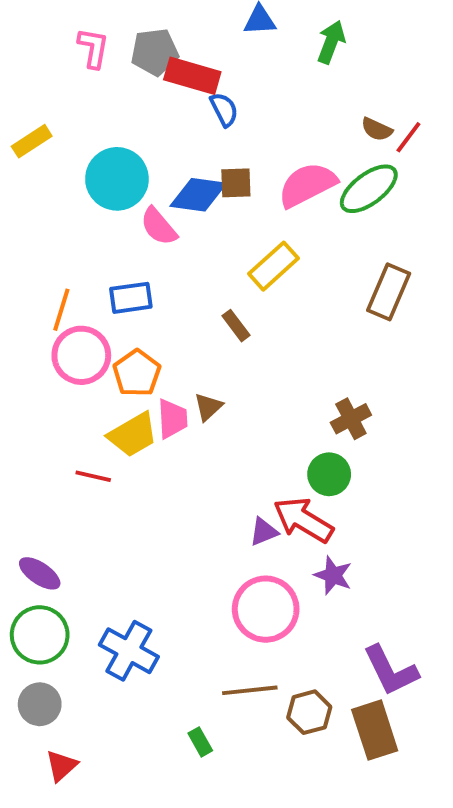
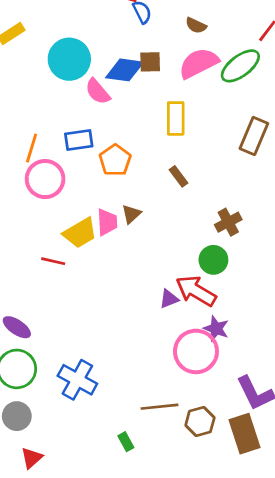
brown semicircle: (377, 129) -> (196, 25), moved
yellow rectangle: (274, 266) -> (176, 118), turned -48
brown rectangle: (236, 326) -> (178, 176), moved
orange pentagon: (137, 373) -> (115, 160), moved
pink circle: (266, 609) -> (196, 351), moved

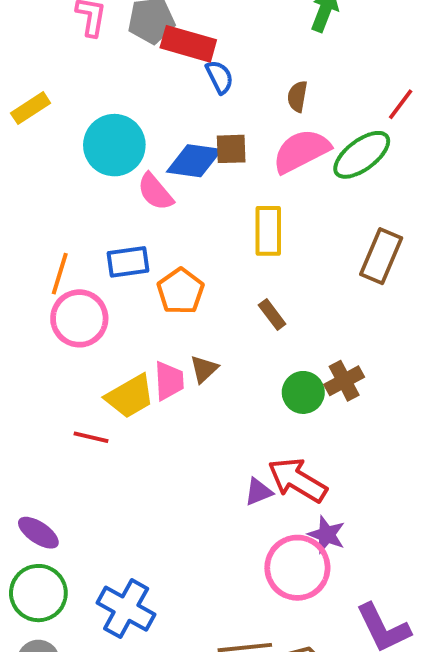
brown semicircle: (196, 25) -> (297, 96), turned 75
green circle: (213, 260) -> (303, 392), moved

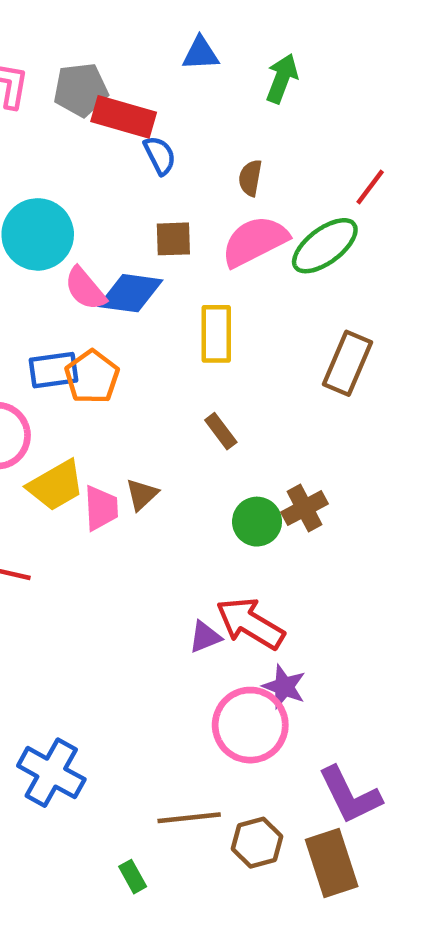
blue diamond: (194, 161) -> (130, 293), moved
orange pentagon: (181, 291) -> (92, 377), moved
yellow trapezoid: (130, 396) -> (56, 485), moved

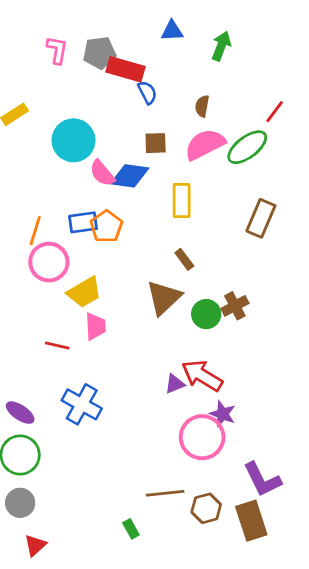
brown triangle: (142, 494) -> (164, 298), moved, size x1.8
pink trapezoid: (101, 508) -> (95, 326), moved
blue cross: (51, 773) -> (82, 404), moved

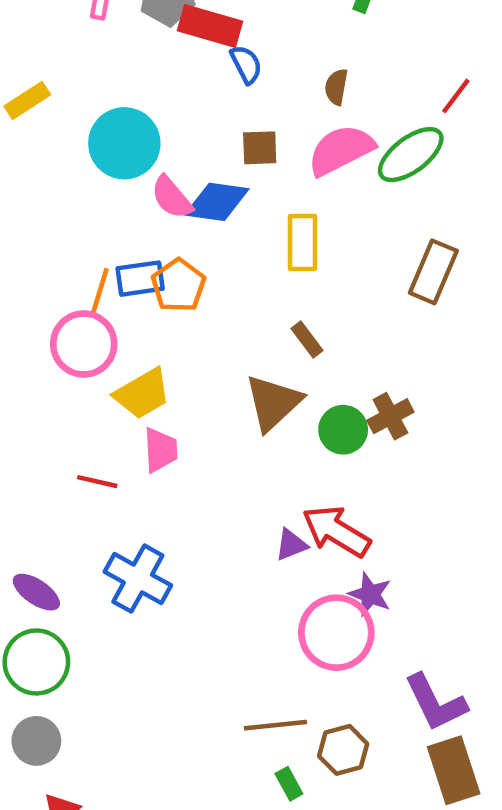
orange line: (35, 231) -> (100, 292), moved
brown rectangle: (251, 521) -> (454, 770), moved
green rectangle: (131, 529) -> (289, 784), moved

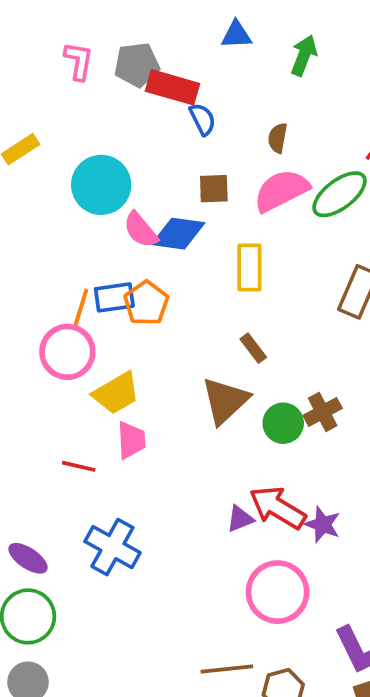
purple star: (370, 594) -> (323, 525), moved

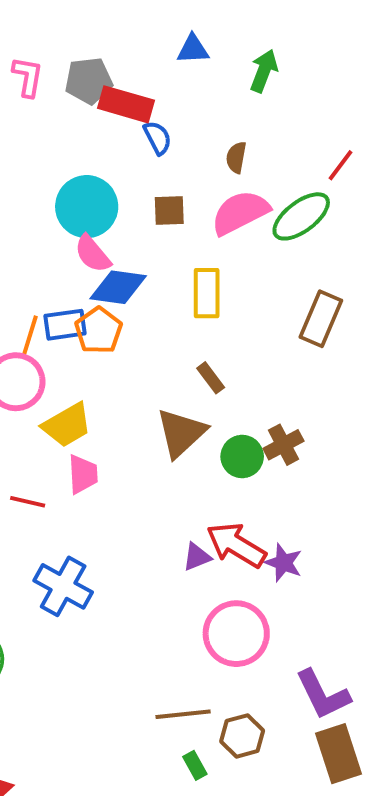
cyan circle: (101, 185) -> (87, 207), moved
blue diamond: (178, 234) -> (118, 287), moved

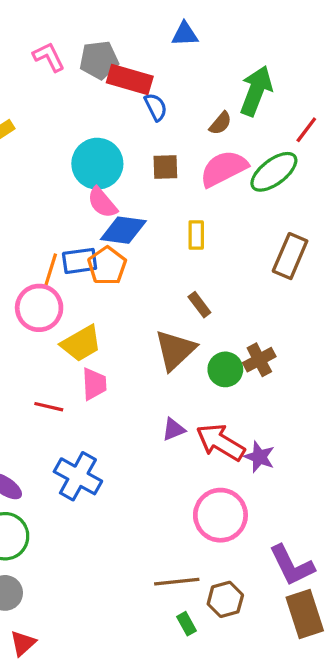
green arrow: (264, 71) -> (256, 91), moved, size x1.4
pink L-shape: (28, 77) -> (49, 57), turned -36
brown semicircle: (236, 157) -> (220, 123), turned -150
yellow rectangle: (207, 293) -> (196, 235), size x0.7
purple triangle: (197, 557) -> (173, 429), moved

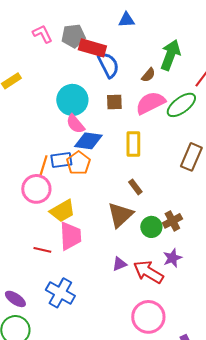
blue semicircle: (156, 107) -> (108, 65), size x1.5
yellow rectangle: (196, 235) -> (133, 144), size x1.4
pink trapezoid: (94, 384) -> (70, 236), size x1.4
purple star: (259, 457) -> (172, 258), moved, turned 30

